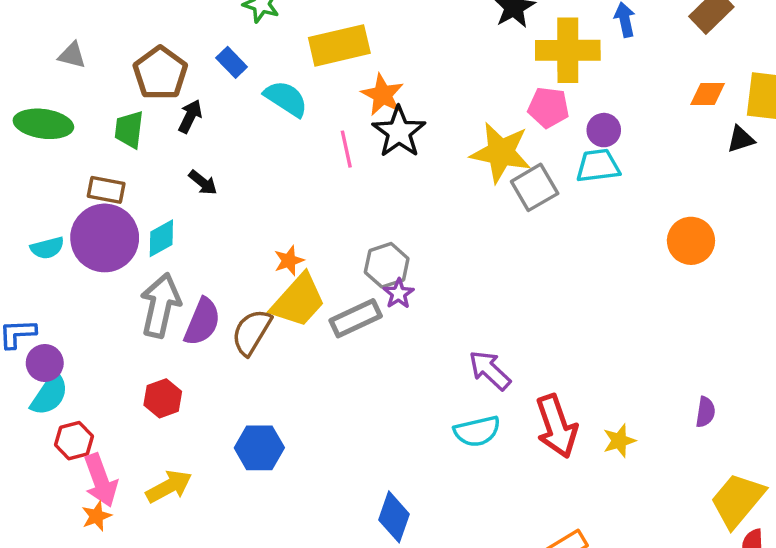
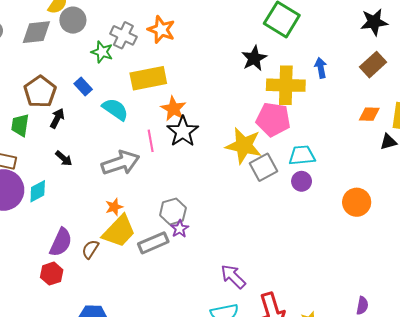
pink pentagon: (548, 107) -> (273, 119), size x1.4
purple circle: (604, 130) -> (302, 181), moved
gray arrow: (160, 305) -> (120, 163), moved, turned 57
brown semicircle: (251, 332) -> (90, 249), size x0.7
red hexagon: (163, 398) -> (52, 274), moved

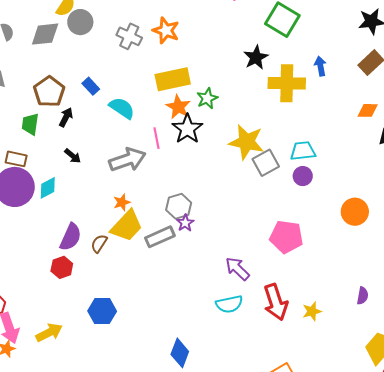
green star: (102, 52) -> (207, 98), moved, turned 30
yellow rectangle: (148, 78) -> (173, 79), moved
pink pentagon: (273, 119) -> (286, 237), moved
orange circle: (357, 202) -> (355, 212), moved

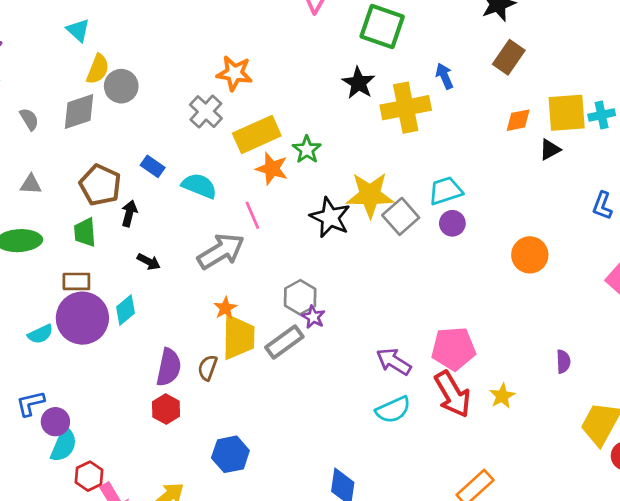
gray cross: (129, 36) -> (206, 112), moved, turned 30
black star: (187, 129) -> (330, 217), moved
yellow trapezoid: (127, 226) -> (238, 337), turned -30
pink pentagon: (286, 237) -> (454, 349), moved

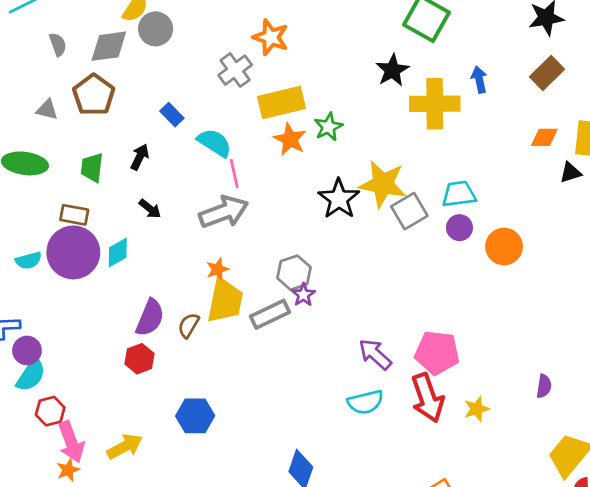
brown pentagon: (100, 185) -> (94, 95), moved
pink line: (252, 215) -> (234, 174), moved
orange circle: (530, 255) -> (504, 247), moved

